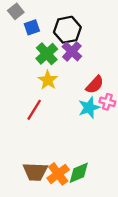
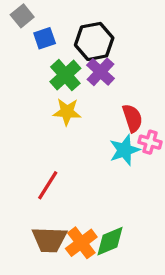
yellow star: (48, 80) -> (67, 112), turned -30
red semicircle: (95, 85) -> (132, 118), turned -60
red line: (34, 110) -> (48, 185), moved

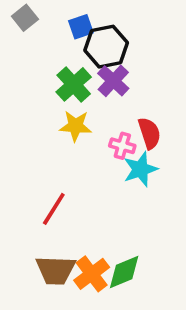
blue square: (45, 38) -> (81, 27), moved
pink cross: (150, 142) -> (122, 146), moved

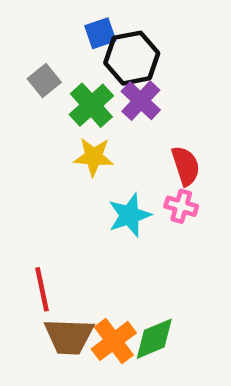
gray square: (25, 18) -> (44, 80), moved
pink cross: (122, 146) -> (181, 206), moved
cyan star: (140, 169) -> (130, 215), moved
red line: (54, 209) -> (42, 289), moved, turned -44

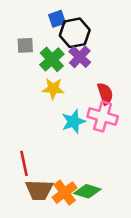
gray square: (44, 80) -> (25, 45), turned 36
pink cross: (181, 206) -> (103, 116), size x1.6
green diamond: (154, 339) -> (87, 191), turned 40

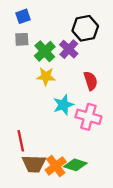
blue square: (57, 19) -> (23, 16), moved
black hexagon: (75, 33) -> (85, 28), moved
pink cross: (103, 116) -> (88, 117), moved

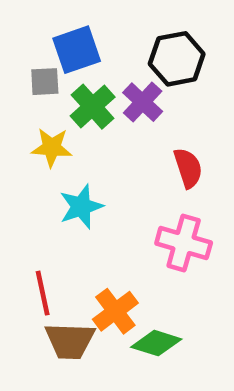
blue square: (23, 16) -> (77, 50), moved, size x1.5
yellow star: (46, 76) -> (52, 147), moved
cyan star: (63, 105) -> (81, 207), moved
orange cross: (56, 166) -> (115, 311), moved

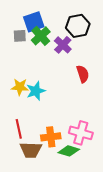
green cross: (93, 107) -> (41, 36), moved
yellow star: (52, 147) -> (20, 87), moved
pink cross: (184, 243) -> (81, 133), moved
orange cross: (115, 311) -> (51, 137), turned 30

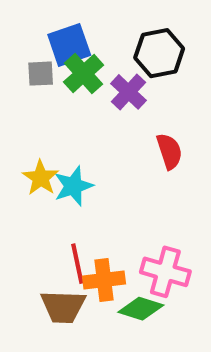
yellow star: (20, 87) -> (41, 178), turned 30
red line: (19, 129) -> (77, 264), moved

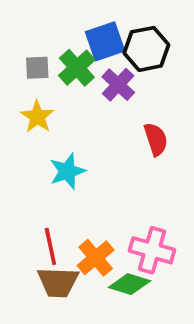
blue square: (69, 45) -> (105, 41), moved
yellow star: (41, 178) -> (37, 117), moved
red line: (77, 264) -> (50, 246), moved
orange cross: (104, 280) -> (96, 258), turned -33

